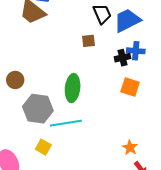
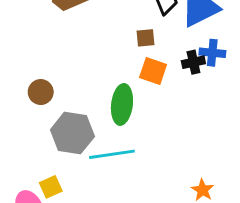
orange square: (130, 87) -> (153, 71), moved
yellow square: (43, 147) -> (51, 187), moved, turned 35

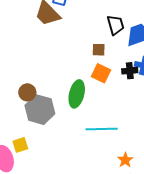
brown circle: (41, 92) -> (27, 92), moved
cyan line: (112, 154) -> (102, 129), moved

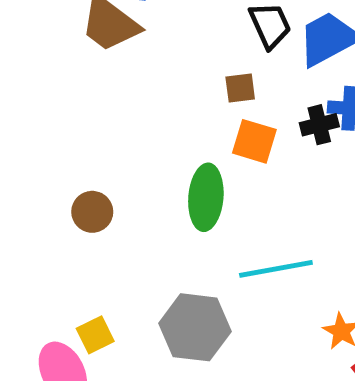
gray hexagon: (40, 110) -> (195, 327), moved

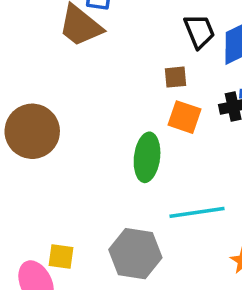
brown circle: (92, 212) -> (32, 131), moved, size x1.8
yellow square: (95, 335) -> (61, 256), turned 32

